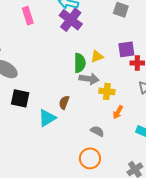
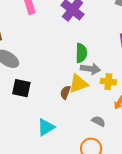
yellow triangle: (97, 56) -> (78, 84), moved, size x1.5
cyan triangle: (47, 118) -> (46, 127), moved

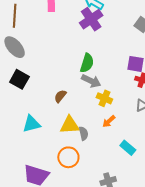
yellow triangle: (78, 84) -> (70, 125), moved
gray semicircle: (98, 121) -> (84, 133), turned 32

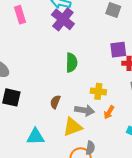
gray arrow: (91, 81) -> (85, 110), moved
cyan triangle: (31, 124) -> (35, 137), turned 30
gray semicircle: (84, 133) -> (90, 148), moved, turned 40

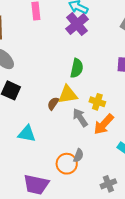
gray arrow: (85, 110) -> (80, 118), turned -144
orange arrow: (109, 112) -> (104, 124), size x1.6
yellow triangle: (73, 127) -> (68, 95), moved

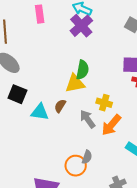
yellow triangle: (68, 95) -> (75, 84), moved
cyan triangle: (27, 134) -> (40, 112), moved

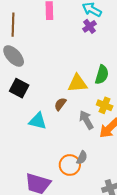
purple cross: (81, 26) -> (90, 26), size x0.6
green semicircle: (83, 70) -> (102, 75), moved
cyan triangle: (40, 112) -> (38, 121), moved

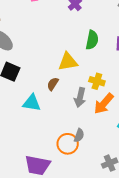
green semicircle: (102, 75) -> (92, 40), moved
gray arrow: (86, 120) -> (80, 97), turned -132

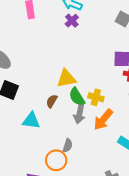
green semicircle: (92, 40) -> (77, 97), moved, turned 138
gray semicircle: (79, 135) -> (68, 146), moved
orange circle: (68, 144) -> (56, 160), moved

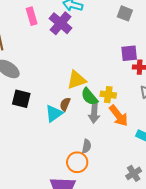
purple cross: (72, 21) -> (61, 23), moved, size x1.6
orange arrow: (103, 119) -> (119, 116), turned -70
cyan triangle: (31, 121) -> (54, 113), moved, turned -36

